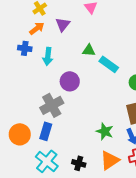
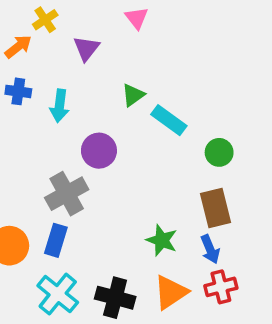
orange arrow: (37, 28) -> (18, 47), moved
green triangle: (89, 50) -> (133, 95), turned -40
black cross: (79, 163) -> (115, 298), size x1.5

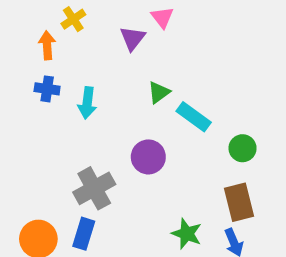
orange arrow: (18, 47) -> (47, 45), turned -56
purple triangle: (86, 48) -> (133, 38), moved
purple circle: (99, 151) -> (148, 157), moved

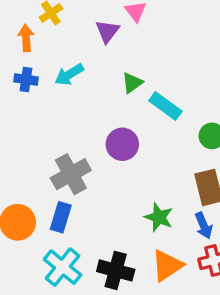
cyan arrow: (87, 103) -> (69, 74), moved, turned 52

